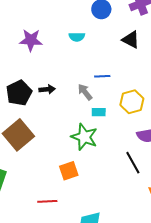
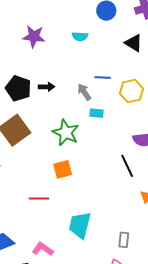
black pentagon: (19, 93) -> (18, 88), turned -30
yellow hexagon: (132, 102) -> (131, 91), moved
green star: (84, 137) -> (66, 133), moved

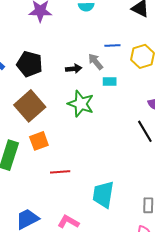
black arrow: (47, 87) -> (74, 69), moved
orange square: (63, 169) -> (39, 141), moved

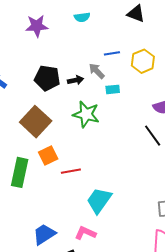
black pentagon: (30, 64) -> (47, 78), moved
red line: (60, 172) -> (71, 171), moved
cyan trapezoid: (103, 195) -> (99, 200), moved, turned 32

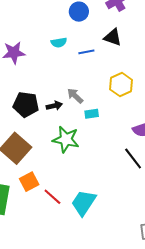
blue line: (112, 53) -> (86, 52), moved
red line: (71, 171) -> (52, 197), turned 54
cyan trapezoid: (99, 200) -> (84, 203), moved

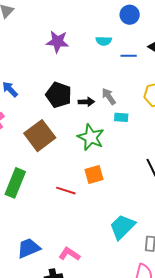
orange square: (29, 182) -> (94, 175), moved
red line: (52, 197) -> (66, 191), turned -36
cyan trapezoid: (84, 203) -> (122, 227), moved

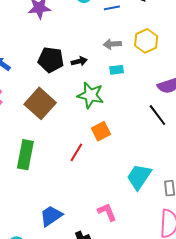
gray arrow: (109, 96) -> (112, 44), moved, turned -48
red line: (66, 191) -> (76, 152), turned -66
pink L-shape: (69, 254) -> (107, 212), moved, turned 45

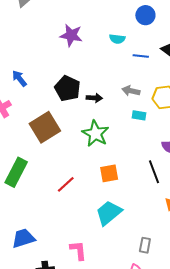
cyan rectangle: (117, 70) -> (139, 115), moved
orange square: (101, 131) -> (109, 173), moved
cyan trapezoid: (139, 177) -> (109, 213), moved

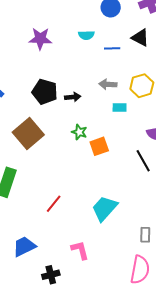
green star: (95, 134) -> (79, 132), size x0.6
orange square: (109, 173) -> (99, 146), moved
red line: (66, 184) -> (54, 204), moved

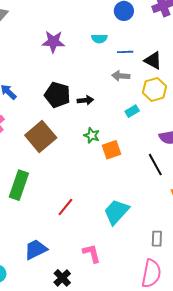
black triangle: (140, 38) -> (153, 60), moved
gray arrow: (108, 84) -> (121, 76), moved
cyan rectangle: (120, 107) -> (132, 111), turned -32
black cross: (51, 275) -> (62, 278), turned -30

